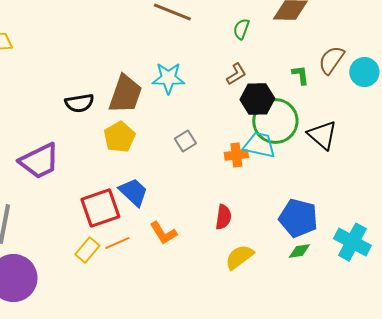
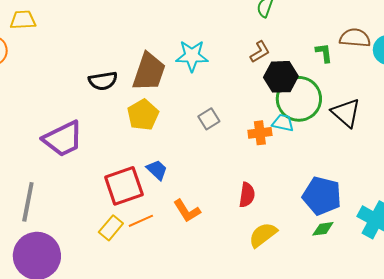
brown semicircle: (331, 60) -> (355, 38), turned 60
cyan trapezoid: (259, 145) -> (283, 123), size x0.7
blue trapezoid: (133, 192) -> (157, 170), size x0.7

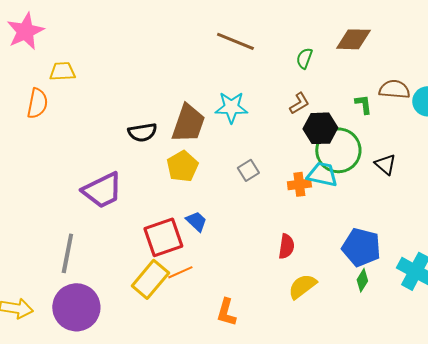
black triangle: (346, 113) -> (385, 164), size x0.7
cyan trapezoid: (283, 123) -> (322, 174), size x1.4
orange L-shape: (187, 211) -> (226, 312), moved, turned 48
yellow rectangle: (111, 228) -> (150, 279), size x1.5
green diamond: (323, 229) -> (362, 280), turned -50

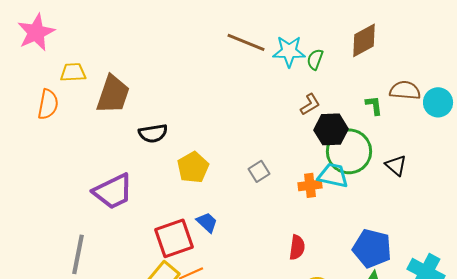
brown diamond: (353, 39) -> (364, 40), turned -30
cyan star: (231, 107) -> (289, 51), moved
brown trapezoid: (188, 123) -> (113, 94), moved

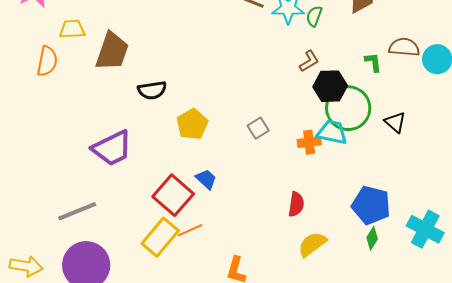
red square: (174, 238) -> (173, 195), turned -30
gray line: (78, 254) -> (77, 211), turned 57

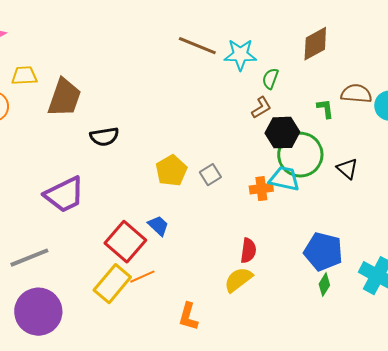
green semicircle: (314, 16) -> (270, 79), moved
yellow pentagon: (192, 124) -> (171, 171), moved
yellow semicircle: (312, 244) -> (238, 280), moved

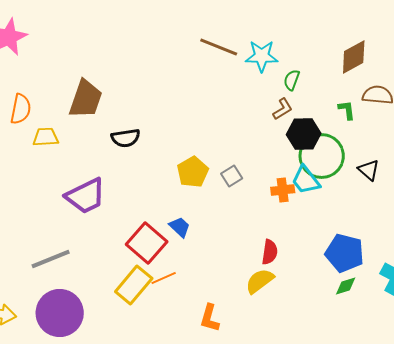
brown diamond: (315, 44) -> (354, 57), moved
yellow trapezoid: (24, 76) -> (46, 137), moved
cyan trapezoid: (284, 179) -> (306, 180), turned -140
green diamond: (324, 285) -> (346, 286), turned 40

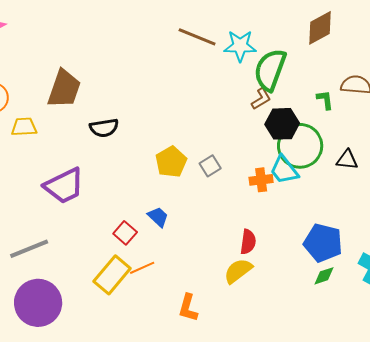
brown diamond: (354, 57) -> (320, 28), moved
green semicircle: (292, 80) -> (270, 70), size x2.0
black triangle: (369, 170) -> (347, 160), turned -35
red square: (147, 243) -> (125, 233), size x0.6

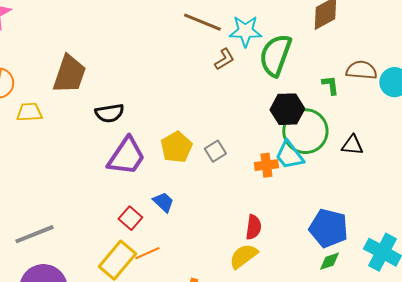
brown L-shape: (261, 99) -> (224, 59), moved
purple trapezoid: (64, 186) -> (126, 156), moved, turned -30

